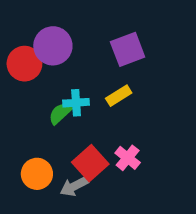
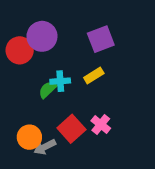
gray arrow: (74, 186) -> (45, 147), moved

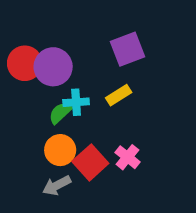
purple circle: (42, 36) -> (53, 67), moved
orange circle: (29, 137) -> (60, 150), moved

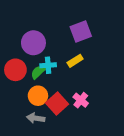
red circle: (25, 63) -> (15, 70), moved
gray arrow: (57, 186) -> (36, 118), turned 36

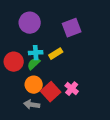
purple circle: (33, 43) -> (30, 23), moved
yellow rectangle: (75, 61) -> (56, 54), moved
cyan cross: (48, 65) -> (36, 53), moved

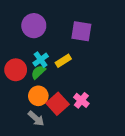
purple square: (72, 28) -> (81, 31), turned 30
cyan cross: (36, 53) -> (41, 60), turned -32
gray arrow: (32, 105) -> (36, 118), turned -147

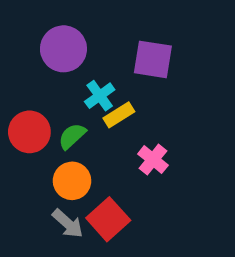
cyan cross: (41, 60) -> (100, 96), moved
pink cross: (81, 100) -> (153, 160), moved
red square: (58, 104) -> (108, 219), moved

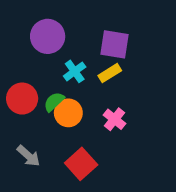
yellow rectangle: (119, 115) -> (110, 73), moved
orange circle: (72, 181) -> (68, 113), moved
gray arrow: (68, 223) -> (28, 156), moved

